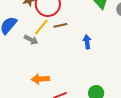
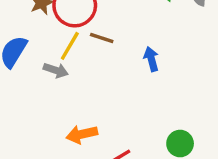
brown line: (60, 25) -> (102, 38), turned 40

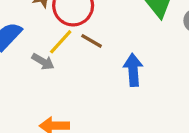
blue arrow: (151, 59) -> (133, 70), size x1.4

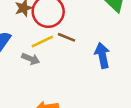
yellow line: (61, 42) -> (42, 41), turned 30

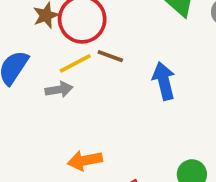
gray arrow: (31, 59) -> (59, 90), turned -30

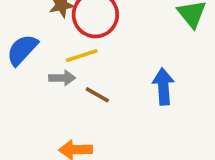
brown line: (110, 56) -> (97, 95), moved

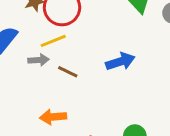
blue arrow: (163, 86) -> (120, 62), turned 80

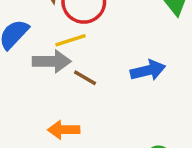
gray arrow: (39, 60) -> (52, 61), size x1.5

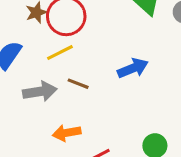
gray arrow: (52, 61) -> (40, 92), moved

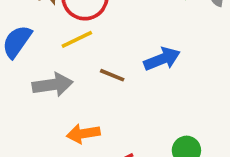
brown line: (78, 84) -> (112, 75), moved

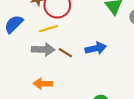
gray arrow: (53, 85) -> (43, 49), moved

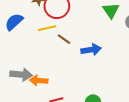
gray arrow: (43, 49) -> (21, 75), moved
brown line: (65, 53) -> (64, 39), moved

